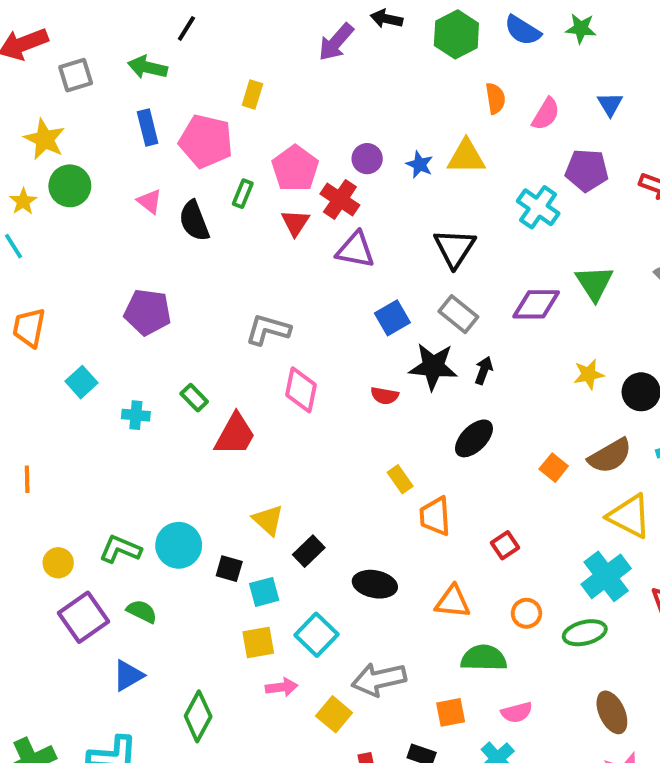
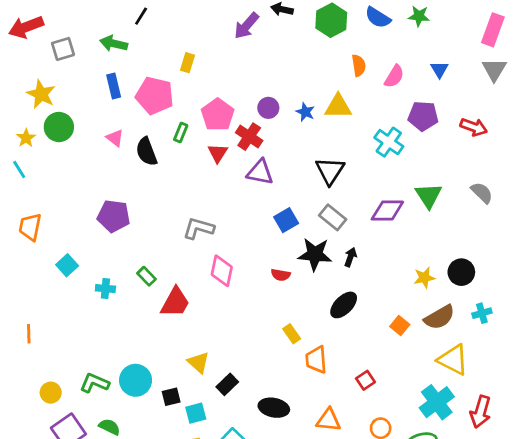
yellow star: (589, 374) -> (424, 278), moved
black square: (229, 569) -> (171, 397), turned -30

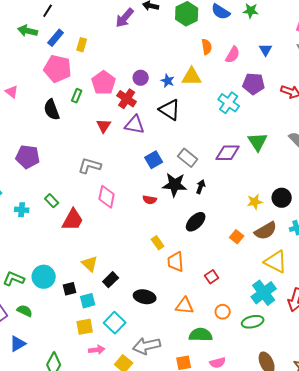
blue rectangle: (114, 86) -> (56, 38), moved, turned 54
pink triangle: (115, 138) -> (12, 92), moved
red triangle: (218, 153) -> (104, 126), moved
black triangle: (330, 171) -> (170, 110), moved, turned -30

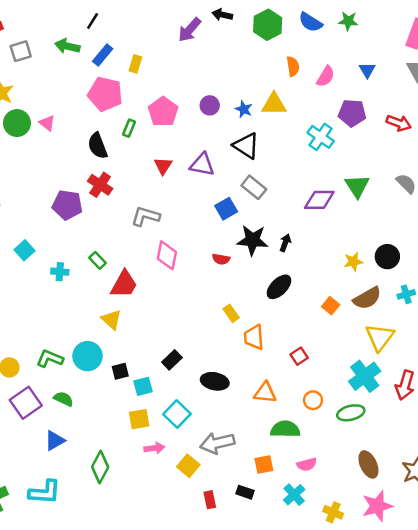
red cross: (127, 99) -> (100, 185), moved
gray rectangle: (188, 158) -> (254, 187), moved
yellow triangle: (276, 262) -> (380, 337), turned 40
yellow triangle: (90, 264) -> (111, 320), moved

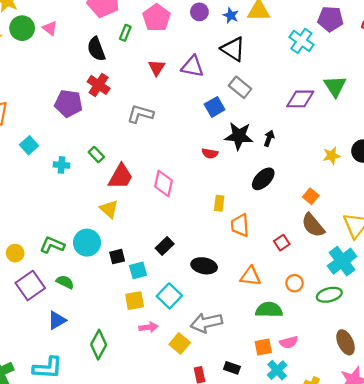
pink diamond: (167, 255) -> (164, 184), moved
brown semicircle: (367, 298) -> (313, 225), moved, turned 80
yellow rectangle: (231, 313) -> (219, 203), turned 42
orange square: (264, 464) -> (263, 347), moved

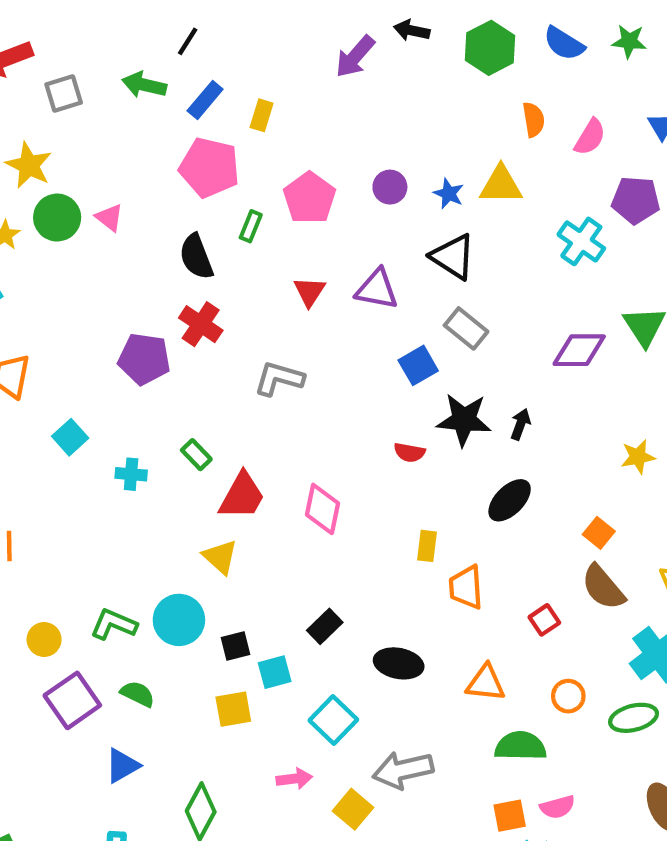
yellow square: (135, 301) -> (233, 709), moved

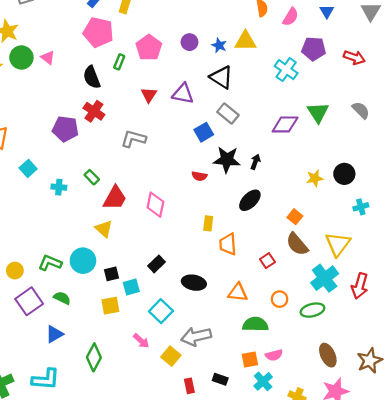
pink arrow: (294, 779) -> (141, 341), turned 49

